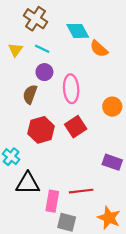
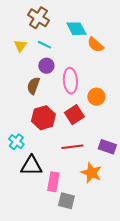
orange circle: (112, 107) -> (96, 97), moved
red line: (81, 191) -> (72, 147), moved
orange star: (109, 218) -> (91, 173), moved

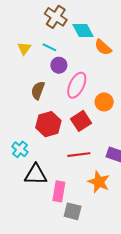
brown cross: (38, 18) -> (56, 17), moved
purple circle: (46, 66) -> (59, 65), moved
pink ellipse: (70, 81) -> (77, 85), turned 30

